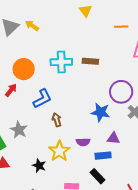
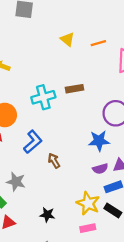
yellow triangle: (85, 11) -> (67, 39), moved
purple semicircle: (83, 142) -> (100, 169), moved
yellow star: (59, 151) -> (88, 203), moved

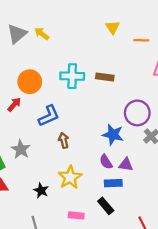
purple semicircle: (100, 169) -> (106, 162), turned 56
yellow star: (88, 203) -> (70, 177), moved

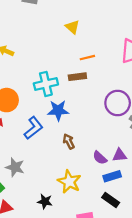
orange line: (141, 40) -> (87, 58), moved
blue star: (113, 135) -> (58, 110), moved
brown arrow: (64, 140) -> (69, 141), moved

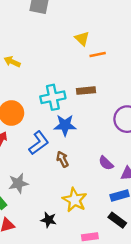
orange line: (87, 58) -> (98, 54), moved
brown arrow: (69, 141) -> (62, 159), moved
purple semicircle: (100, 158) -> (106, 163), moved
gray star: (15, 167) -> (18, 183), turned -30

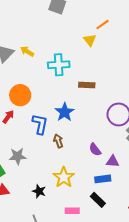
orange line: (98, 54) -> (103, 25), moved, turned -32
cyan cross: (53, 97) -> (59, 65), moved
blue star: (65, 125) -> (65, 112), turned 30
blue L-shape: (39, 143) -> (40, 124), turned -50

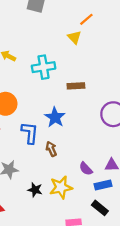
purple semicircle: (95, 150) -> (86, 169), moved
yellow star: (64, 177) -> (61, 187), turned 30
black star: (39, 191) -> (35, 190), moved

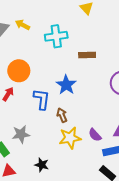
yellow star: (61, 187) -> (70, 138), moved
black star: (35, 190) -> (42, 165), moved

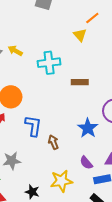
blue star: (66, 85) -> (88, 128), moved
yellow star: (70, 138) -> (61, 181), moved

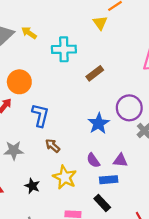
brown rectangle: (80, 82) -> (95, 73), turned -42
brown arrow: (53, 142) -> (53, 146), moved, turned -32
yellow star: (61, 181) -> (65, 177), turned 30

